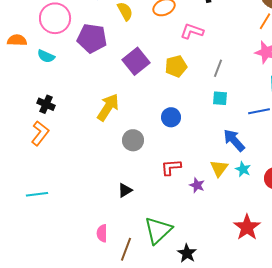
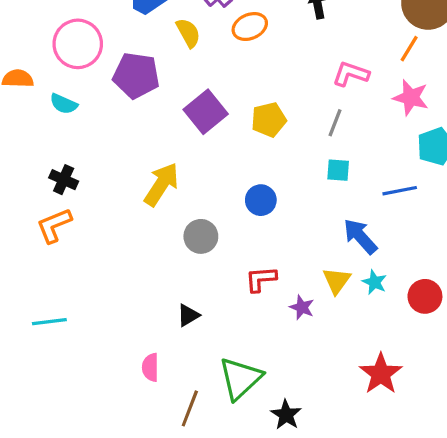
pink L-shape: (192, 31) -> (351, 74), moved
orange L-shape: (40, 133) -> (54, 225), turned -150
pink semicircle: (102, 233) -> (150, 367), moved

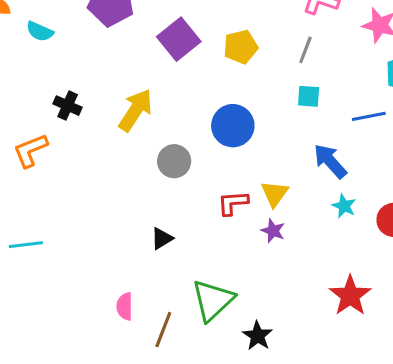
black cross: (64, 180) -> (68, 106), moved
blue circle: (261, 200) -> (233, 126), size x1.4
yellow triangle: (337, 281) -> (275, 194), moved
pink semicircle: (150, 367) -> (125, 306), moved

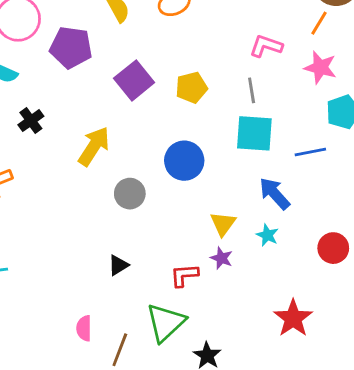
gray line: (305, 50) -> (252, 90), turned -30
cyan square: (309, 96) -> (254, 133), size x1.8
black cross: (68, 106) -> (31, 121), moved, turned 30
red L-shape: (233, 203) -> (184, 275), moved
cyan star: (344, 206) -> (267, 235), moved

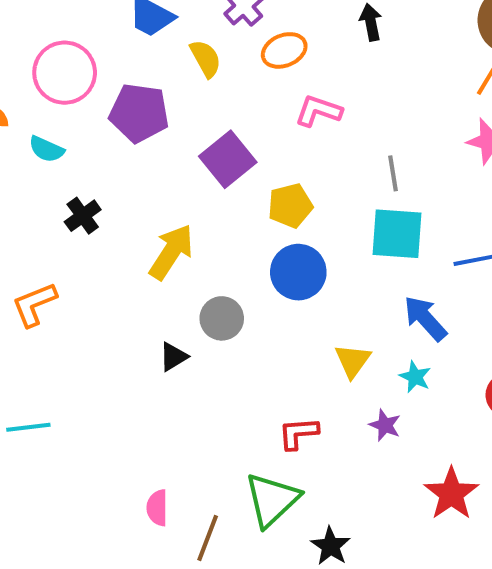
pink L-shape: (266, 46) -> (318, 111), moved
yellow pentagon: (191, 88) -> (290, 206), moved
purple star: (221, 258) -> (385, 425), moved
black triangle: (118, 265) -> (173, 357), moved

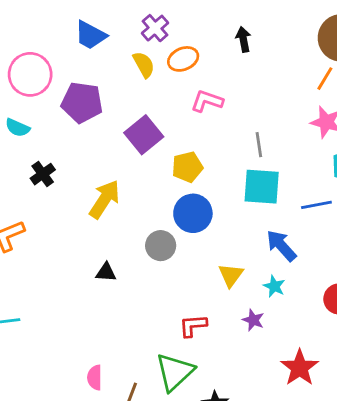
yellow semicircle: (206, 59) -> (144, 65), moved
gray circle: (222, 318) -> (161, 246), moved
black triangle: (173, 357) -> (106, 272), turned 35

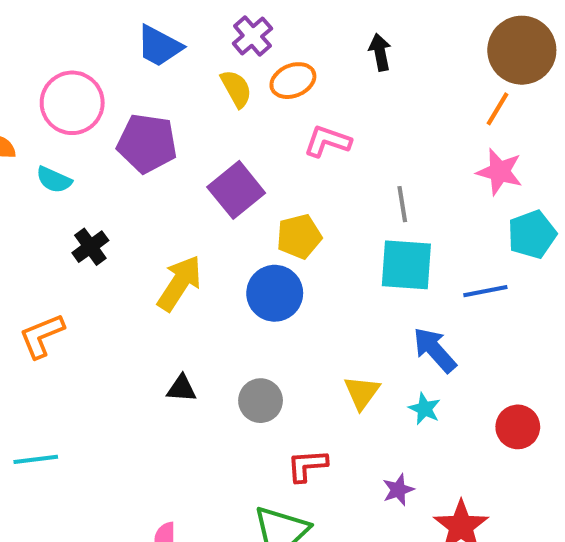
blue circle: (193, 213) -> (275, 293), moved
gray circle: (161, 246) -> (261, 401), moved
purple star: (253, 320) -> (398, 490), moved, turned 30

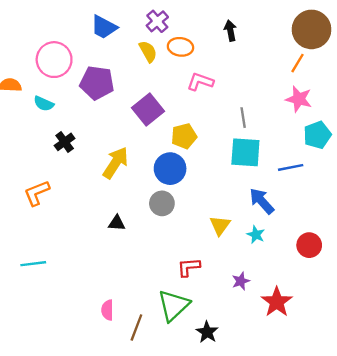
orange ellipse: (293, 81) -> (180, 47), turned 30
gray circle: (261, 401) -> (162, 203), moved

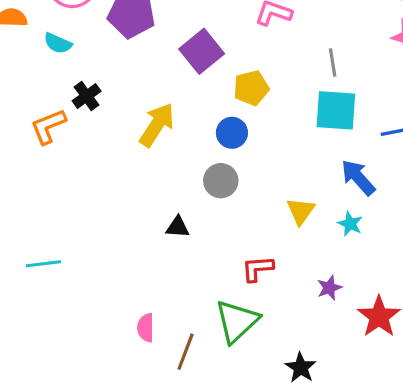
blue circle: (170, 169) -> (232, 133), size x0.7
orange L-shape: (37, 193) -> (48, 126), moved
black triangle: (117, 223) -> (178, 227), moved
black star: (207, 332) -> (301, 368), moved

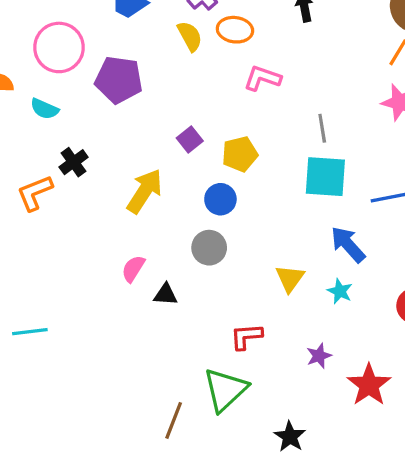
purple square: (202, 51) -> (190, 139), moved, size x0.6
pink semicircle: (146, 328) -> (133, 269), moved, turned 32

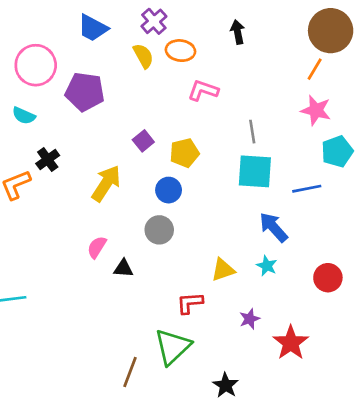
yellow triangle: (290, 278) -> (223, 270), moved, turned 35

